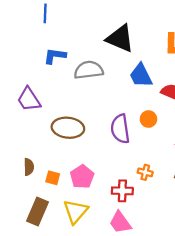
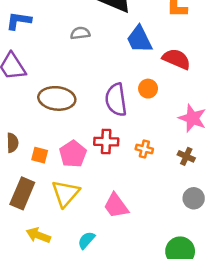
blue L-shape: (55, 56) -> (19, 21), moved
gray semicircle: (89, 70) -> (80, 33), size x0.6
red cross: (122, 191) -> (106, 142), moved

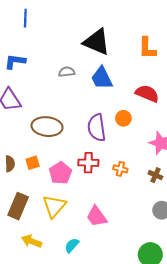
blue trapezoid: (139, 39) -> (102, 78), moved
orange square: (40, 155) -> (33, 163), moved, turned -32

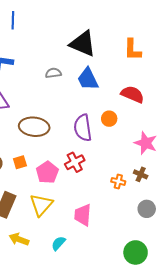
red cross: (88, 163) -> (75, 162), turned -30
orange cross: (120, 169) -> (118, 181), moved
pink trapezoid: (97, 216) -> (83, 215), turned 40

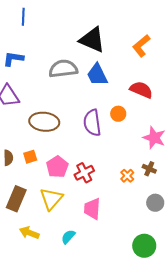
orange L-shape: (132, 50) -> (141, 46), turned 50
gray semicircle: (53, 73) -> (63, 69), size x1.8
red cross: (75, 162) -> (84, 173), moved
orange cross: (118, 181) -> (127, 176), turned 32

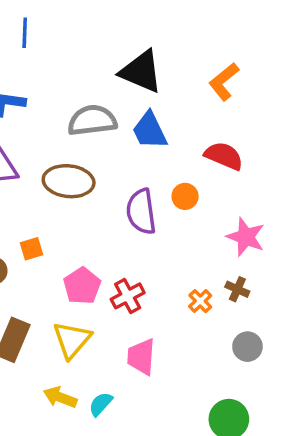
brown ellipse: (44, 122) -> (69, 181), moved
orange square: (30, 157) -> (31, 249), moved
yellow arrow: (29, 233) -> (60, 397), moved

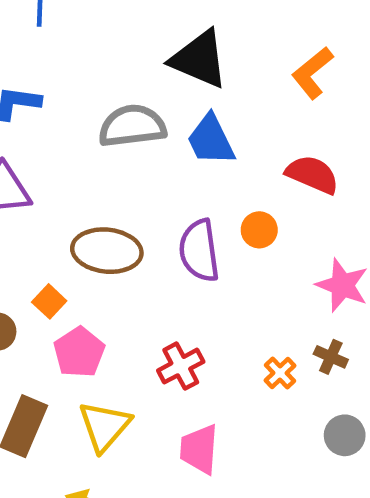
brown ellipse: (69, 181) -> (107, 251), moved
orange square: (31, 249) -> (49, 301), turned -30
pink pentagon: (82, 286) -> (79, 352), moved

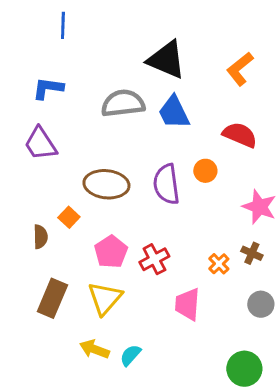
pink pentagon: (79, 352) -> (111, 252), moved
pink trapezoid: (199, 449) -> (187, 304), moved

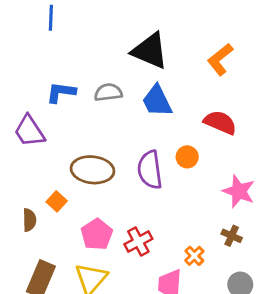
blue L-shape: (48, 88) -> (61, 92), moved
gray semicircle: (123, 103) -> (108, 92), size x0.7
orange cross: (219, 264) -> (194, 256), moved

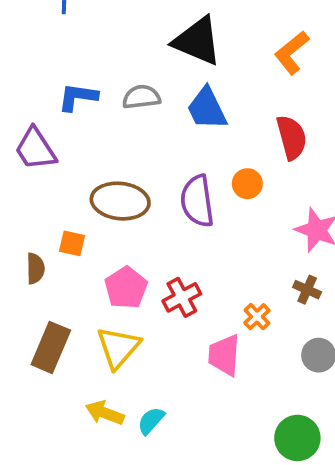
red semicircle: (220, 122) -> (292, 137), turned 52
orange square: (57, 201) -> (72, 243), turned -30

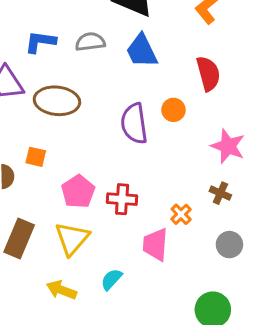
brown ellipse: (120, 201) -> (57, 101), moved
red cross: (182, 297) -> (122, 199), turned 32
cyan semicircle: (151, 421) -> (111, 279), moved

